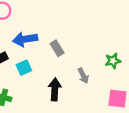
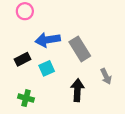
gray rectangle: (57, 48) -> (80, 49), size x1.5

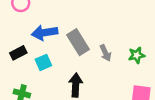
gray arrow: (106, 76) -> (105, 53), moved

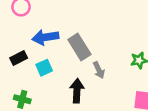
gray arrow: (105, 53) -> (99, 70), moved

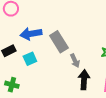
black arrow: (77, 91) -> (84, 80), moved

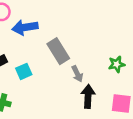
blue arrow: (31, 34) -> (25, 27), moved

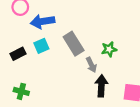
green star: (117, 64) -> (109, 49), moved
cyan square: (24, 71) -> (41, 46), moved

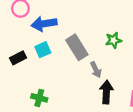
green star: (109, 49) -> (113, 40), moved
green cross: (21, 91) -> (39, 98), moved

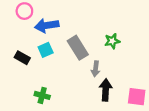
black rectangle: (18, 58) -> (22, 58), turned 56
gray arrow: (96, 70) -> (96, 69), turned 32

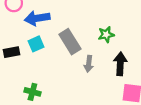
black rectangle: (22, 58) -> (11, 52), turned -40
black arrow: (106, 90) -> (120, 64), moved

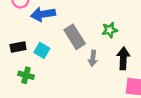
cyan square: (36, 44) -> (42, 50), moved, turned -35
green cross: (32, 92) -> (26, 75), moved

